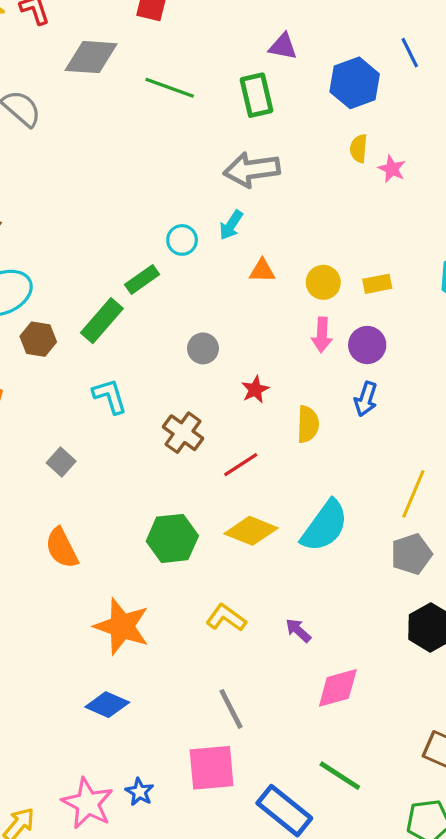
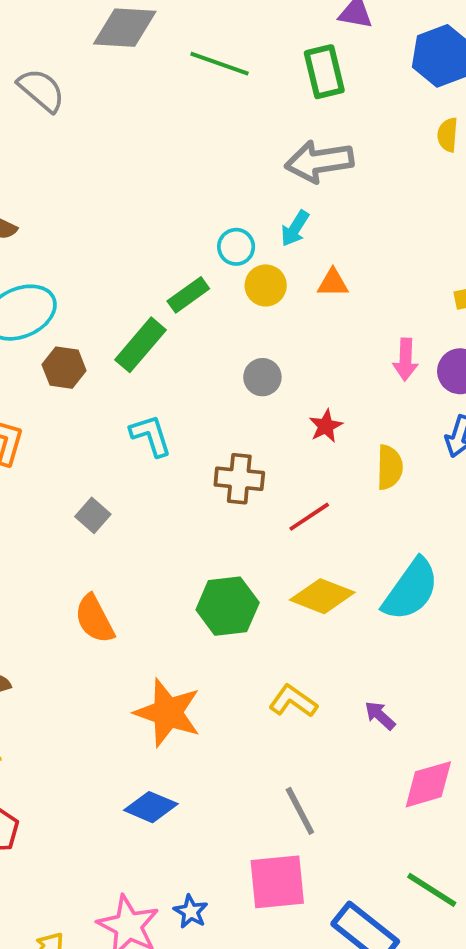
yellow circle: (323, 282) -> (266, 285), moved
brown cross: (183, 433) -> (239, 479), turned -30

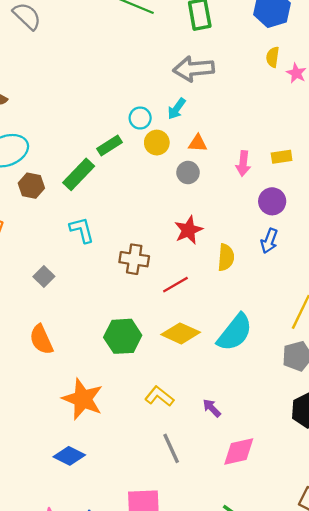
pink arrow: (405, 359) -> (243, 163), moved
gray circle: (262, 377) -> (188, 173), moved
red star: (326, 426) -> (189, 230), size x1.4
gray line: (300, 811) -> (171, 448), moved

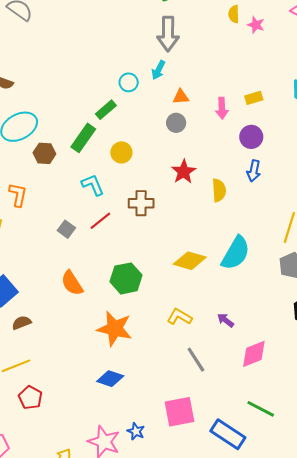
gray arrow: (194, 69) -> (168, 34), turned -76
yellow circle: (157, 143) -> (121, 152), moved
red line: (175, 285) -> (100, 221), moved
green hexagon: (123, 336) -> (126, 278), moved

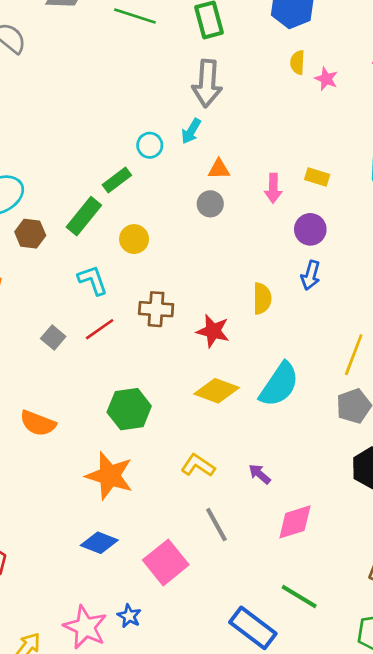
yellow rectangle: (254, 98) -> (317, 177), turned 30
red star: (184, 172) -> (213, 331), moved, turned -30
orange semicircle: (72, 283) -> (38, 423), moved, turned -40
pink square: (180, 412) -> (166, 562), moved, turned -32

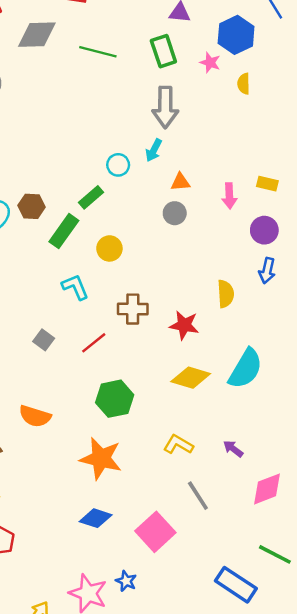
pink star: (326, 79) -> (210, 63), moved
brown hexagon: (30, 234) -> (31, 206), moved
red line: (100, 329) -> (94, 343), moved

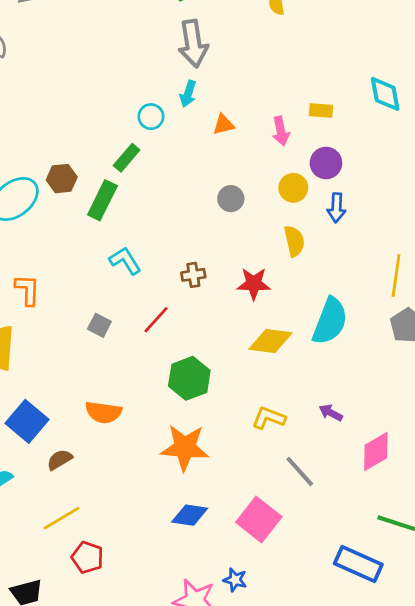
gray circle: (175, 213) -> (231, 199), moved
yellow circle: (109, 248) -> (293, 188), moved
brown cross: (133, 309) -> (193, 275), size x0.7

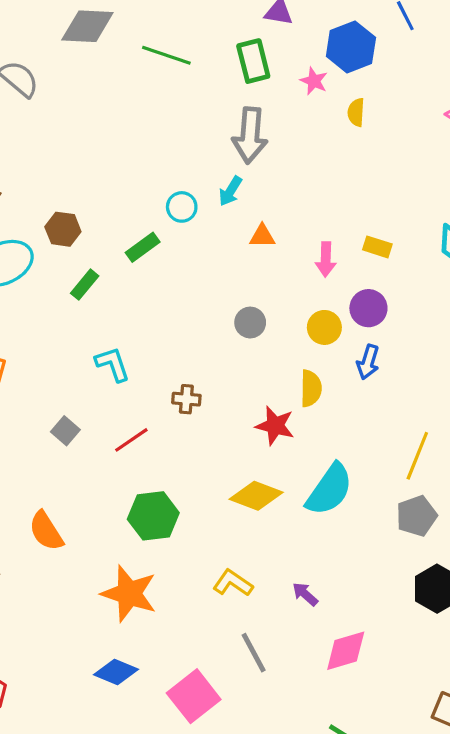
brown hexagon: (62, 179) -> (63, 229), moved
green rectangle: (102, 200) -> (85, 285), moved, size x0.7
red star: (254, 284) -> (275, 426), moved
orange semicircle: (103, 412) -> (46, 531), turned 36

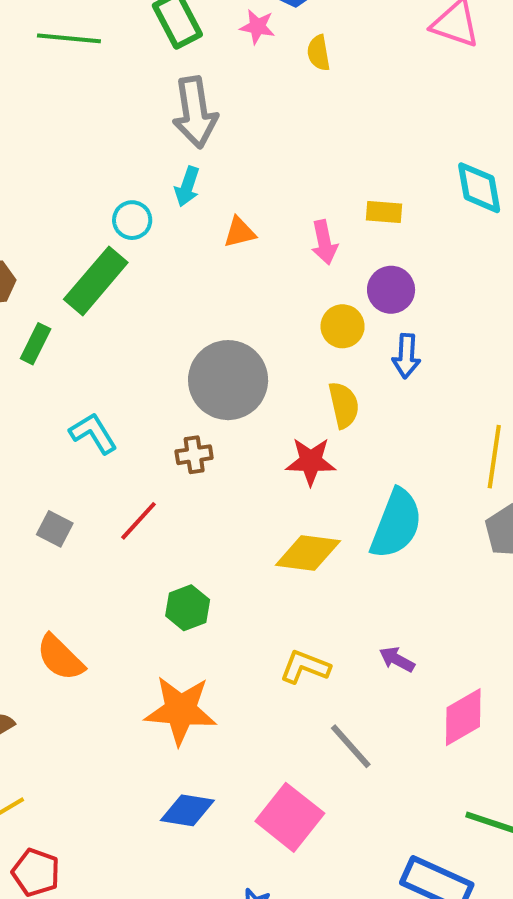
green rectangle: (143, 247) -> (96, 281), size x1.6
gray circle: (250, 323) -> (228, 380), moved, size x2.0
green hexagon: (153, 516) -> (188, 608), size x0.7

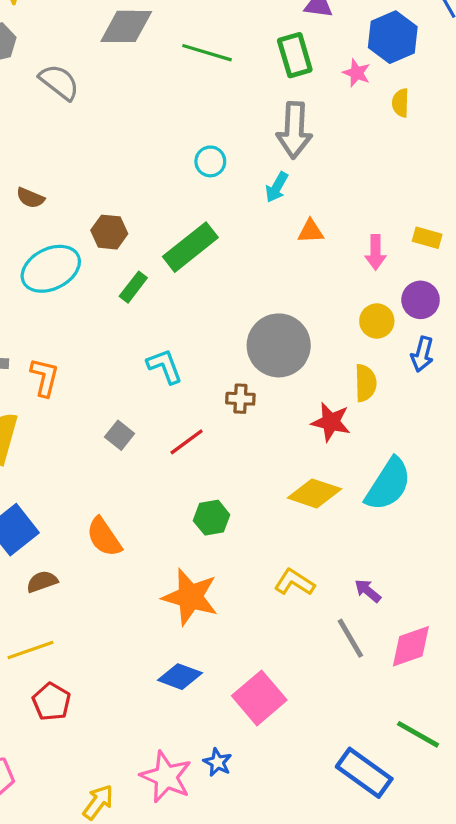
cyan circle: (132, 220) -> (210, 161), moved
gray line: (351, 746) -> (350, 638), moved

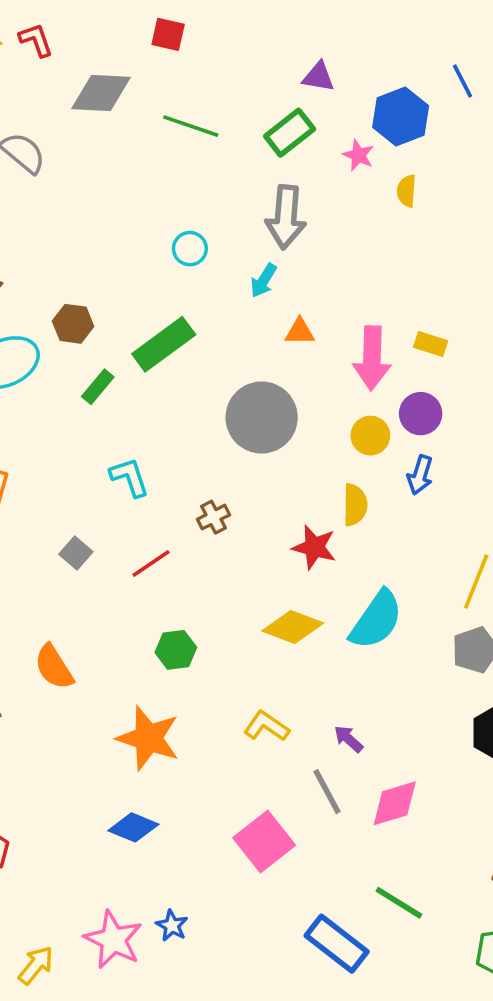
green rectangle: (295, 55) -> (290, 133), turned 66
pink arrow: (376, 252) -> (372, 358), size x1.6
gray circle: (279, 345) -> (262, 417), moved
brown cross: (240, 399) -> (214, 517), turned -32
pink square: (259, 698) -> (264, 841), moved

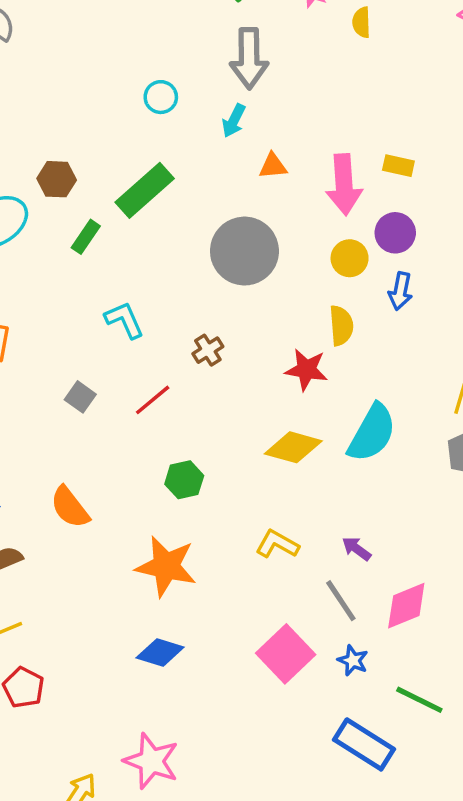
blue star: (172, 926) -> (353, 660), moved

